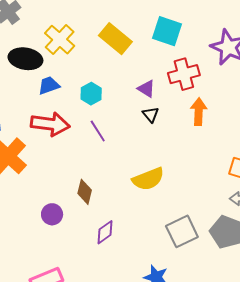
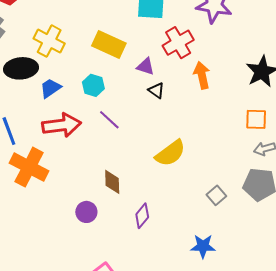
yellow rectangle: (115, 39) -> (109, 44), moved
gray square: (182, 231) -> (216, 195), size x0.6

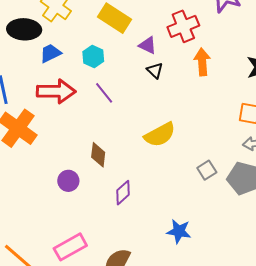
gray square: (216, 195) -> (207, 170), moved

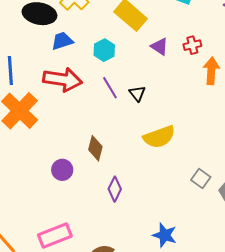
red cross: (183, 26) -> (192, 45), moved, size x0.6
black triangle: (155, 70) -> (137, 93), moved
gray square: (207, 170) -> (201, 179), turned -30
purple diamond: (123, 193) -> (115, 189), turned -30

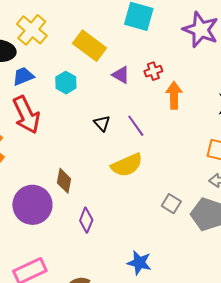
red arrow: (63, 80) -> (26, 115), turned 60
purple line: (110, 88) -> (136, 126), moved
purple circle: (62, 170) -> (32, 205), size x1.8

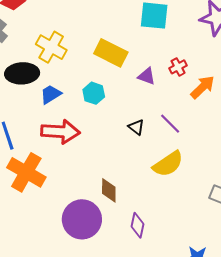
orange arrow: (174, 95) -> (203, 87), turned 56
red arrow: (26, 115) -> (60, 132), turned -51

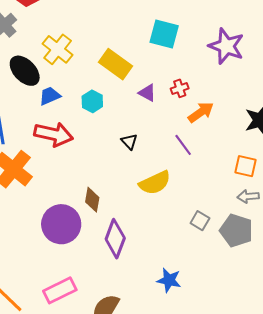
black ellipse: (22, 73) -> (25, 71), turned 40
purple line: (170, 124) -> (183, 145), moved
purple diamond: (137, 225) -> (115, 239), size x1.5

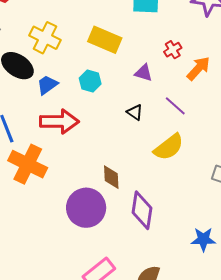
purple triangle: (147, 93) -> (144, 73), moved
purple line: (183, 145) -> (175, 106), moved

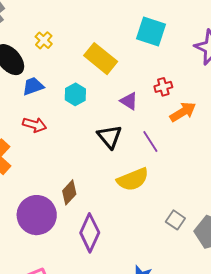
yellow cross: (45, 38) -> (44, 40), size x0.6
black triangle: (135, 112) -> (110, 137), size x1.5
red arrow: (59, 122) -> (35, 125), size x0.6
brown diamond: (111, 177) -> (69, 192), turned 30

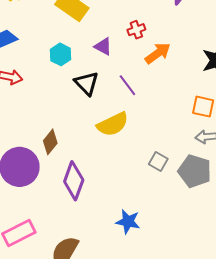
cyan hexagon: (75, 94) -> (60, 54), moved

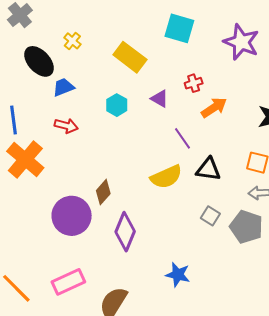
black triangle: (86, 83) -> (208, 169), moved, turned -40

